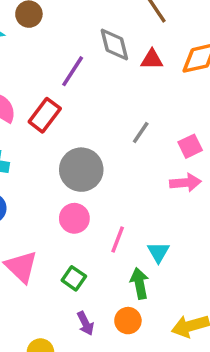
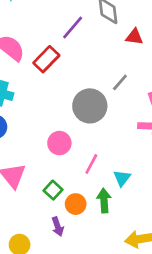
red triangle: (152, 59) -> (134, 37), moved
gray circle: (81, 170) -> (90, 106), moved
orange circle: (128, 321) -> (76, 204), moved

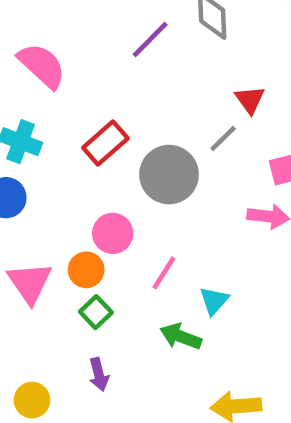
red triangle: (134, 37) -> (250, 100), moved, turned 42
red rectangle: (46, 59) -> (105, 143), moved
green arrow: (104, 201) -> (181, 337), turned -70
orange circle: (76, 204) -> (86, 270), moved

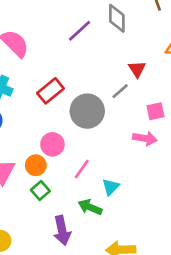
purple arrow: (99, 374) -> (62, 230), moved, size x1.5

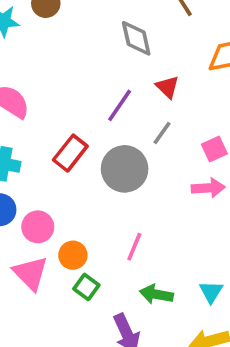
purple line: (80, 31) -> (120, 105), moved
red triangle: (137, 69) -> (167, 87), moved
pink circle: (52, 144) -> (38, 227), moved
cyan triangle: (111, 187) -> (211, 292), moved

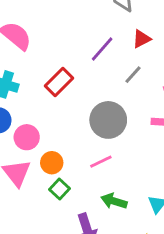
red triangle: (167, 87) -> (142, 39), turned 42
gray circle: (125, 169) -> (108, 120), moved
pink line: (134, 247) -> (101, 162), turned 35

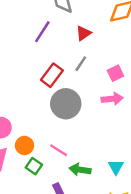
purple line: (102, 49) -> (42, 32), moved
red rectangle: (59, 82) -> (52, 75), moved
pink line: (101, 162) -> (59, 150), moved, turned 66

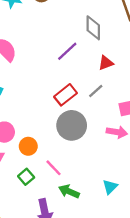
orange circle: (24, 145) -> (28, 146), moved
cyan triangle: (116, 167) -> (110, 187), moved

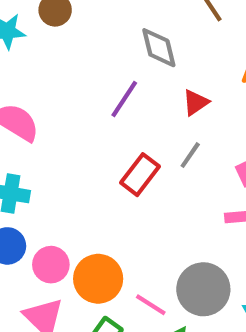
gray circle: (72, 125) -> (203, 289), moved
orange circle: (28, 146) -> (98, 279), size x1.5

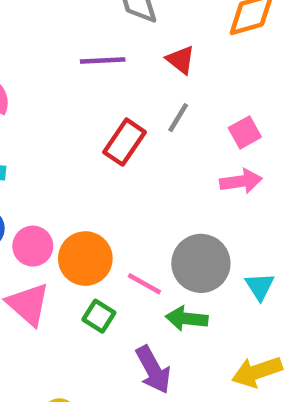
purple line: (124, 99) -> (103, 61), turned 57
red triangle: (195, 102) -> (181, 60), turned -44

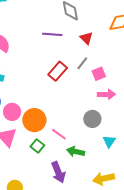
pink square: (245, 132) -> (99, 74), moved
gray circle: (201, 263) -> (92, 119), moved, size x0.7

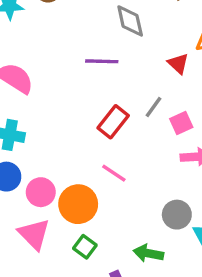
red triangle: (86, 38) -> (178, 64), moved
gray circle: (92, 119) -> (177, 215), moved
pink line: (59, 134) -> (114, 173), moved

